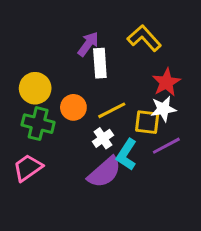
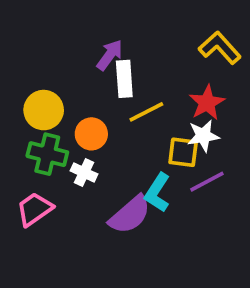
yellow L-shape: (144, 38) -> (220, 48), moved
yellow line: (112, 110) -> (146, 112), moved
white cross: (103, 138) -> (84, 172), moved, turned -30

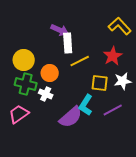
purple arrow: (110, 55) -> (60, 30), turned 78
white star: (203, 136) -> (123, 81), moved
purple line: (207, 182) -> (113, 110), moved

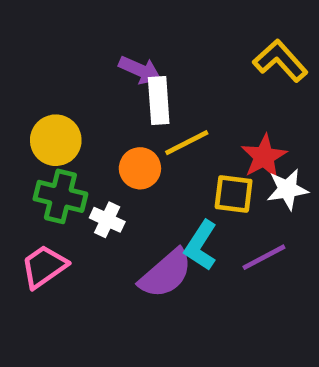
red star: (113, 56) -> (264, 157), moved
orange circle: (50, 73) -> (140, 168), moved

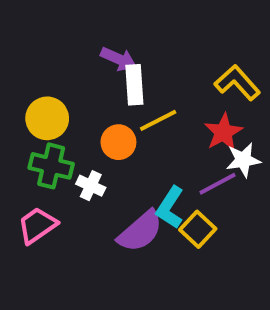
yellow L-shape: (280, 61) -> (237, 83), moved
yellow square: (234, 194) -> (198, 229), moved, turned 36
purple line: (264, 257) -> (217, 184), moved

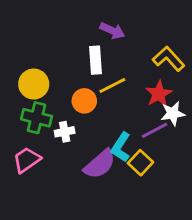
purple arrow: (118, 59) -> (112, 31), moved
white cross: (91, 186) -> (65, 132), turned -36

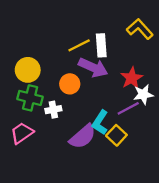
purple arrow: (112, 31) -> (93, 68), moved, size x1.4
yellow L-shape: (169, 59) -> (140, 29), moved
white rectangle: (96, 60) -> (101, 45), moved
yellow line: (112, 85) -> (79, 45), moved

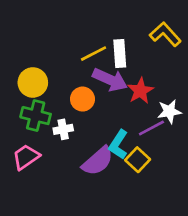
red star: (132, 78) -> (140, 91), moved

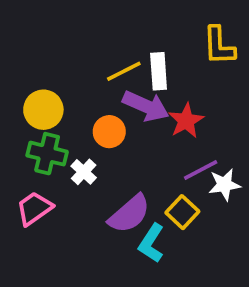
yellow L-shape: (165, 34) -> (219, 46), turned -140
white star: (169, 111) -> (224, 185), moved
white cross: (63, 129) -> (84, 172), turned -36
cyan L-shape: (118, 145) -> (151, 243), moved

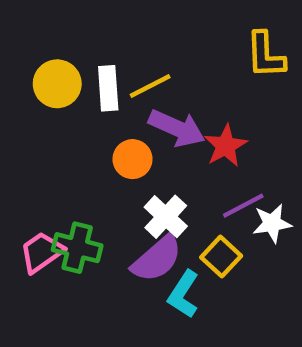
white rectangle: (159, 71) -> (108, 88), moved
yellow circle: (43, 110) -> (57, 84), moved
green cross: (47, 154) -> (77, 248), moved
white cross: (84, 172) -> (166, 217), moved, size x1.4

